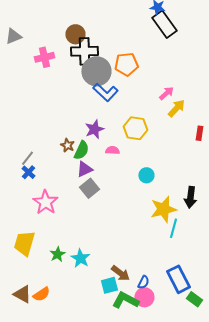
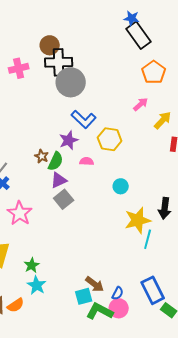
orange pentagon: (126, 64) -> (154, 72), moved, turned -30
blue L-shape: (105, 92) -> (84, 119), moved
yellow arrow: (176, 108) -> (163, 120), moved
cyan star: (80, 258) -> (37, 285), moved

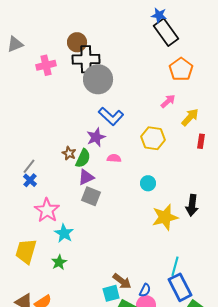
yellow hexagon: (110, 139) -> (153, 138), moved
gray square: (64, 199) -> (91, 196), turned -30
cyan line: (148, 239) -> (175, 266), moved
cyan star: (37, 285) -> (64, 233), moved

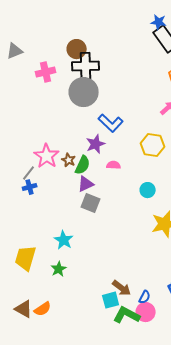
gray circle: (98, 79) -> (84, 92), moved
blue cross: (30, 180) -> (30, 187), turned 32
pink star: (47, 210) -> (47, 156), moved

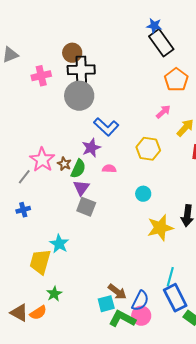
purple triangle: (86, 184) -> (81, 188), turned -30
blue cross: (30, 187) -> (23, 210), moved
yellow trapezoid: (26, 258) -> (40, 262), moved
green star: (59, 269) -> (54, 294), moved
blue semicircle: (145, 297) -> (140, 301), size x1.5

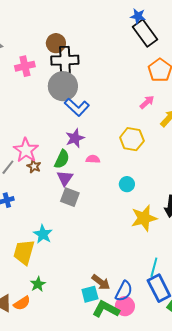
blue L-shape: (106, 127) -> (77, 107), moved
brown star: (64, 164) -> (34, 166), moved

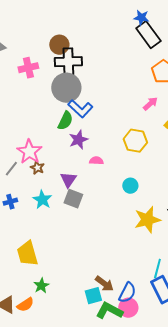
green semicircle: (62, 159) -> (65, 121), moved
cyan star: (43, 234) -> (42, 200), moved
yellow trapezoid: (24, 252) -> (27, 254), turned -32

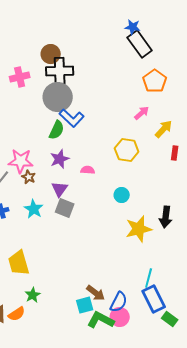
purple star: (78, 140) -> (60, 159), moved
pink star: (29, 152) -> (21, 161), turned -30

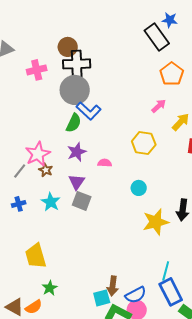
blue star: (133, 27) -> (170, 20), moved
pink star: (21, 161) -> (38, 154), turned -30
brown arrow: (96, 293) -> (113, 286), turned 60
blue semicircle: (119, 302) -> (136, 295), turned 35

